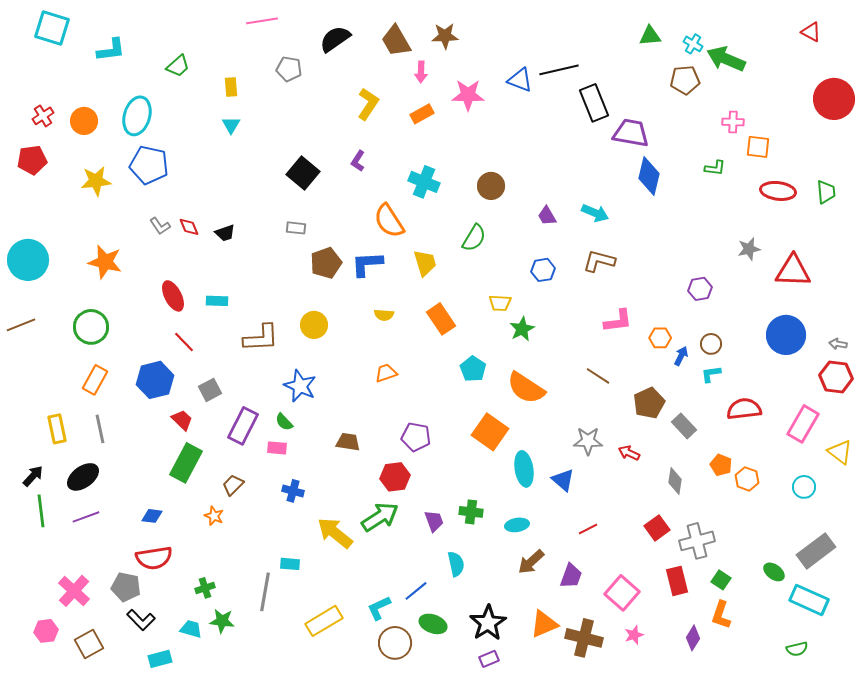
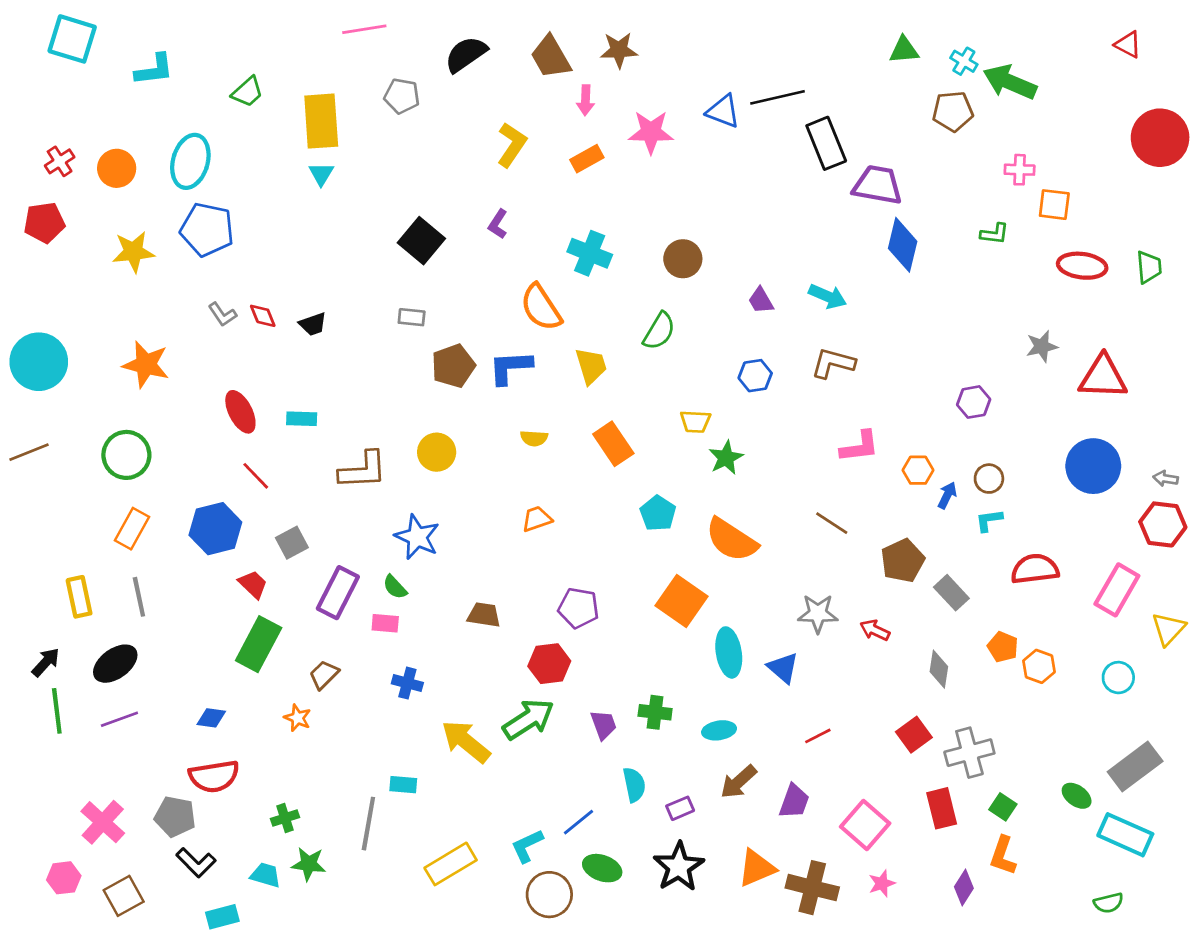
yellow rectangle: (231, 87) -> (321, 121), size x2.0
yellow triangle: (840, 452) -> (1168, 629), turned 36
purple rectangle: (489, 659) -> (680, 808), moved

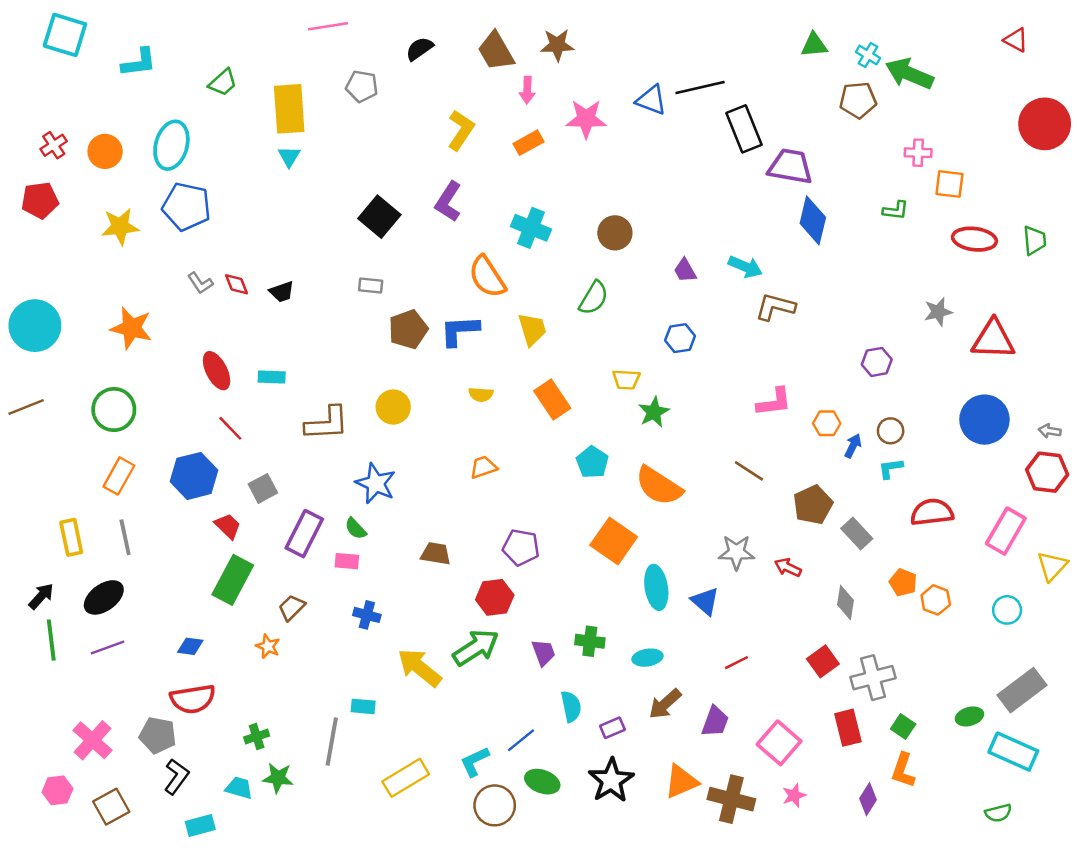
black semicircle: (466, 54) -> (419, 49), size x0.7
purple L-shape: (498, 224) -> (448, 202), size x1.5
brown L-shape: (833, 363) -> (775, 307), moved
green ellipse: (1077, 796) -> (969, 716), turned -52
black L-shape: (196, 863) -> (176, 777), turned -99

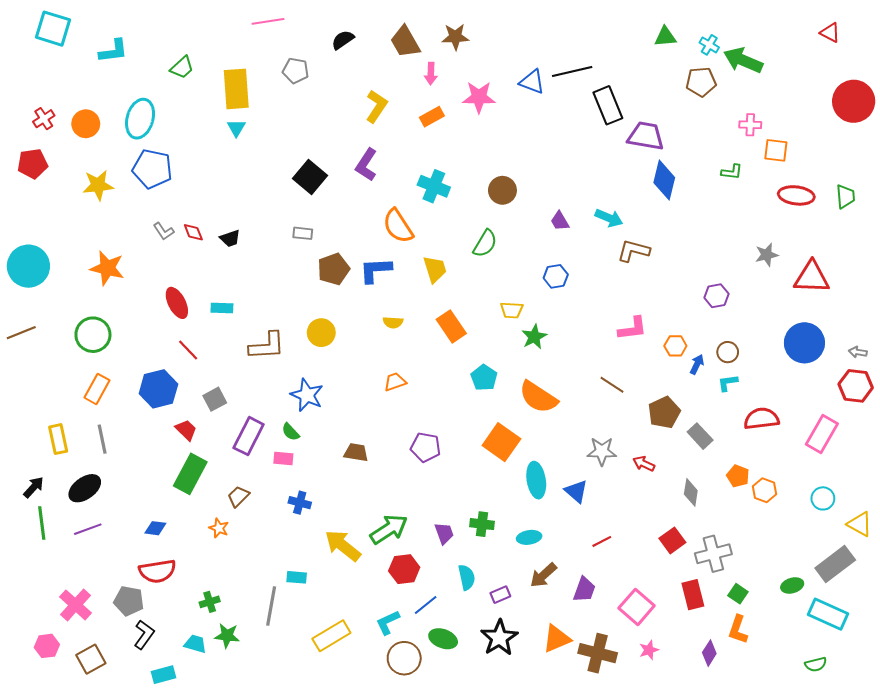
yellow triangle: (1052, 566) -> (860, 524), moved, turned -44
red hexagon: (495, 597) -> (404, 569), moved

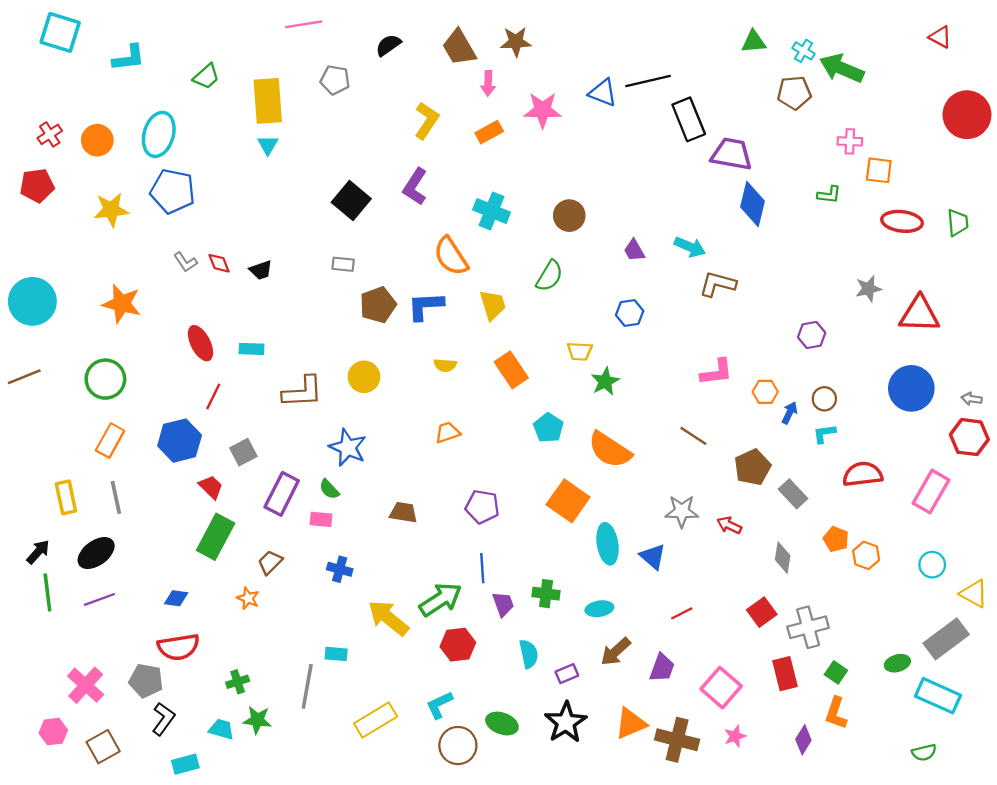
red line: (188, 350) -> (213, 396), turned 70
blue line: (426, 605) -> (482, 568), moved, turned -55

